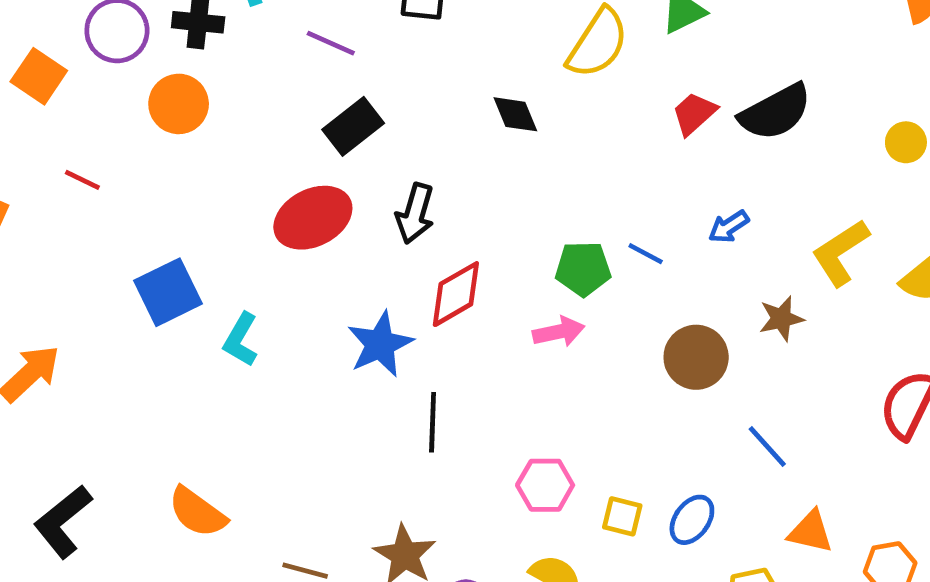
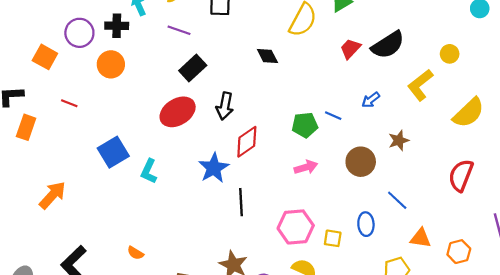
yellow L-shape: (841, 253) -> (420, 85), moved
pink arrow: (559, 332) -> (306, 167), moved
pink hexagon: (545, 485) -> (296, 227), size x1.4
orange semicircle: (197, 512) -> (135, 253), size x0.6
blue ellipse: (692, 520) -> (366, 224), moved, turned -35

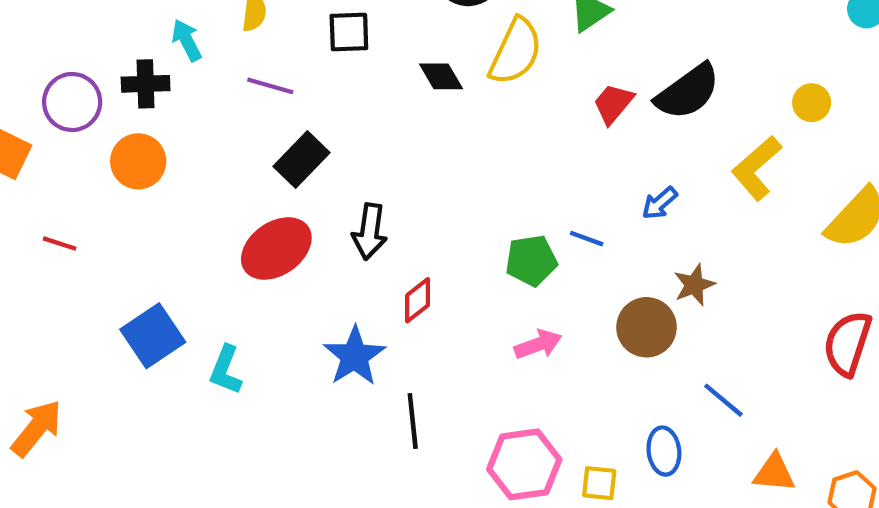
black diamond: (267, 56) -> (441, 76), moved
brown star: (399, 140) -> (694, 285), moved
red diamond: (247, 142) -> (418, 300), size x0.7

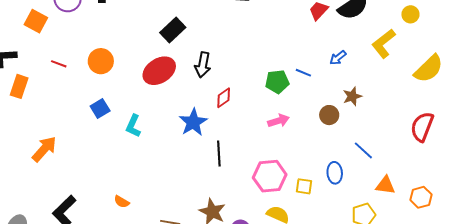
orange circle: (138, 161) -> (101, 61), moved
brown circle: (647, 327) -> (329, 115), size x0.7
blue square: (153, 336) -> (100, 109), size x0.7

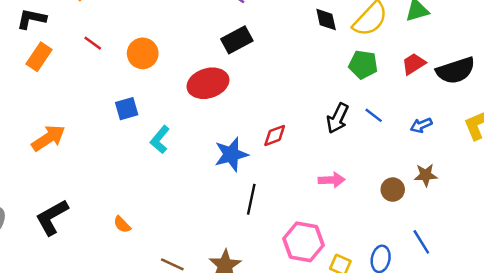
black arrow: (203, 65) -> (338, 118), moved
blue line: (303, 73) -> (374, 115), moved
green pentagon: (277, 82) -> (363, 65), moved

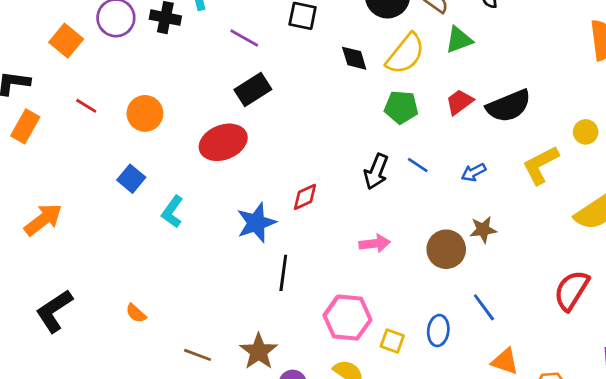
blue square: (127, 109) -> (131, 179), turned -30
brown circle: (393, 190) -> (446, 249), size x1.4

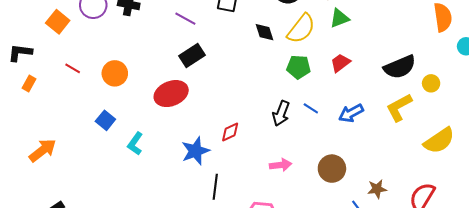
black semicircle: (509, 106) -> (400, 67), moved
orange rectangle: (25, 126) -> (29, 84), size x0.7
blue arrow: (474, 172) -> (351, 113), size x1.4
brown star: (483, 230) -> (377, 189), moved

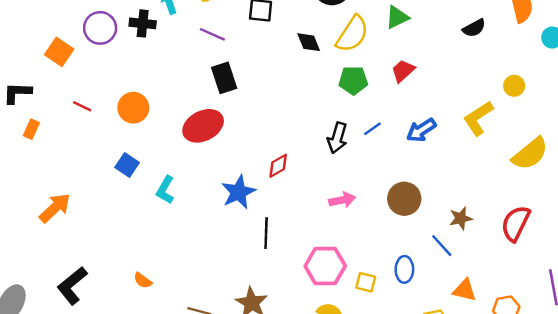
black rectangle: (192, 55) -> (224, 78), turned -70
black semicircle: (400, 67) -> (474, 28), moved, size x0.6
blue line: (311, 108) -> (372, 129), turned -63

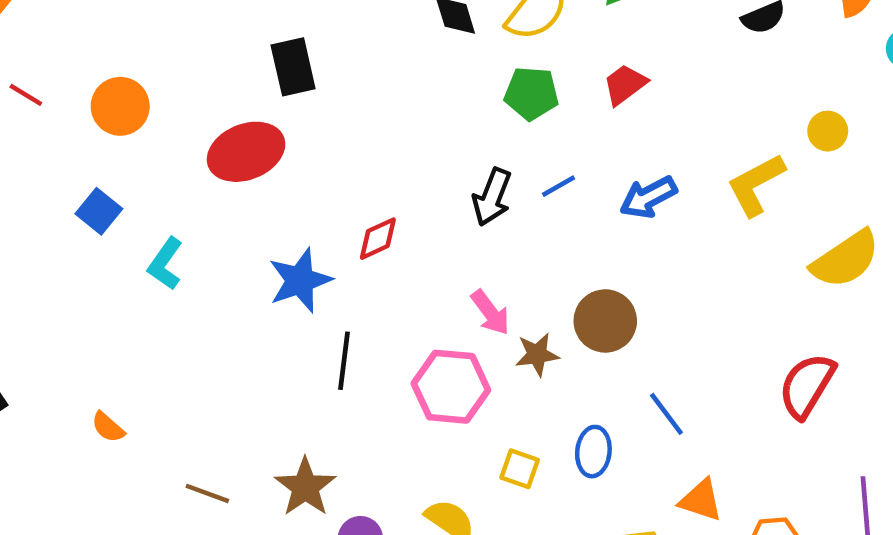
pink arrow: (342, 200) -> (490, 313), turned 60
brown star: (461, 218) -> (537, 354), moved
pink hexagon: (325, 266) -> (451, 387), moved

